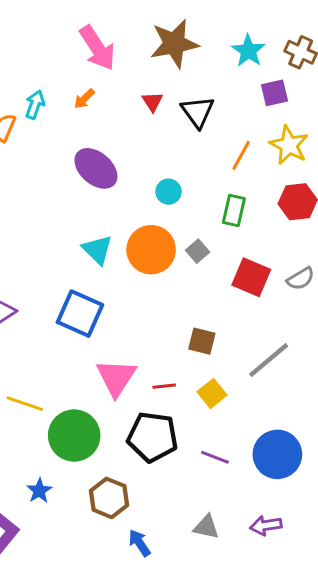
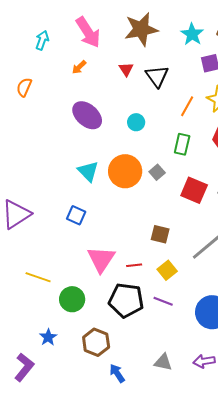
cyan arrow: (35, 105) -> (42, 40), moved
cyan circle: (169, 192) -> (136, 122), moved
blue square: (80, 314) -> (76, 215), size x0.6
green circle: (74, 436) -> (72, 299), size x0.7
purple line: (215, 457) -> (163, 301), moved

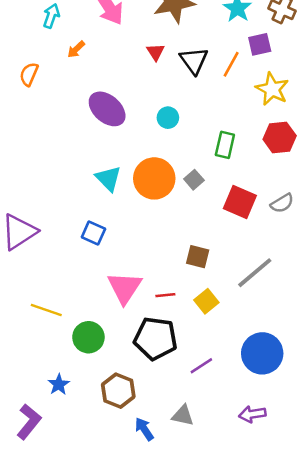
orange arrow: (79, 67) -> (76, 49), moved
orange line: (187, 106) -> (231, 64), moved
purple line: (163, 301) -> (201, 366), moved, turned -54
gray triangle: (163, 362) -> (183, 415), moved

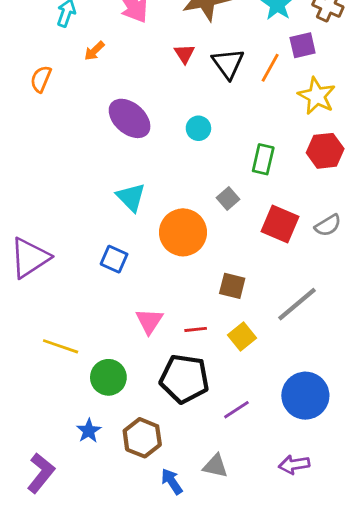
orange circle: (154, 178) -> (183, 232), moved
pink triangle: (124, 288) -> (149, 321), size x0.7
blue star: (59, 384) -> (89, 431), moved

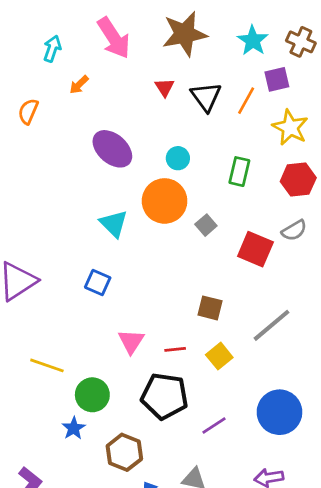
green rectangle: (263, 159) -> (239, 172), moved
gray semicircle: (328, 225) -> (294, 230), moved
orange circle: (183, 232) -> (165, 201), moved
blue star: (89, 431) -> (74, 428), moved

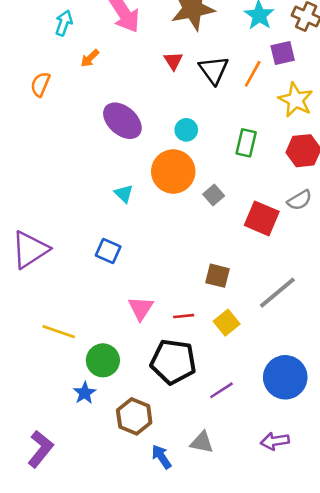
cyan triangle: (114, 224) -> (124, 194), size x0.7

